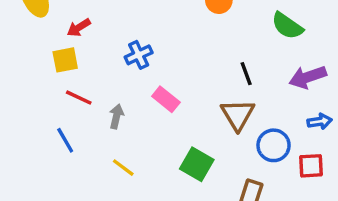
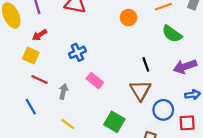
yellow square: (65, 60) -> (31, 56), turned 35

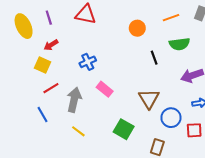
green semicircle: (172, 34) -> (179, 44), turned -42
black line: (146, 64) -> (154, 58), moved
red line: (39, 79) -> (51, 88), turned -56
gray arrow: (63, 91) -> (74, 100), size x1.6

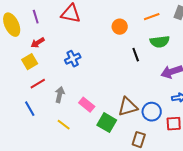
yellow square: (43, 65) -> (30, 62), turned 35
pink rectangle: (105, 89) -> (87, 105), moved
brown triangle: (149, 99) -> (128, 107), moved, turned 45
gray arrow: (74, 100) -> (60, 95), size x0.7

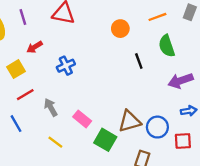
green semicircle: (160, 42) -> (167, 46), turned 78
red arrow: (38, 43) -> (35, 47), moved
gray arrow: (60, 95) -> (51, 107), turned -42

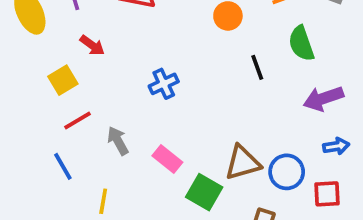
red arrow: (35, 47) -> (92, 45), turned -112
blue cross: (66, 66) -> (164, 84), moved
yellow line: (55, 142) -> (103, 201), moved, turned 63

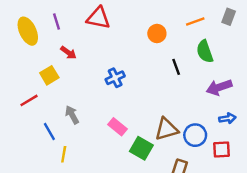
red line: (78, 121) -> (29, 100), moved
gray arrow: (118, 141) -> (72, 115), moved
yellow line: (103, 201) -> (64, 154), moved

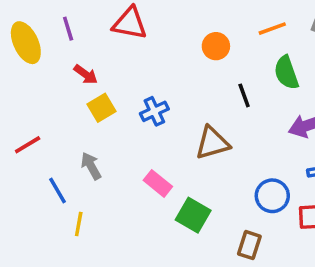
yellow square: (49, 75) -> (102, 108), moved
brown triangle: (166, 129) -> (212, 143), moved

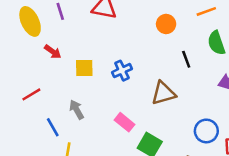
red arrow: (86, 74) -> (53, 52), moved
yellow square: (102, 108) -> (84, 68), turned 30

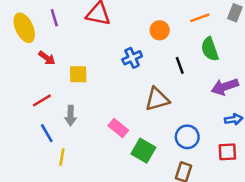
blue cross: (122, 71) -> (132, 58), moved
red line: (31, 94) -> (42, 100), moved
gray arrow: (77, 110) -> (71, 116), turned -150
blue circle: (206, 131) -> (187, 137), moved

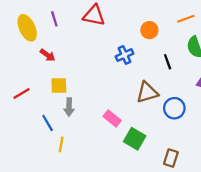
yellow square: (78, 74) -> (59, 86), moved
red line: (42, 100) -> (22, 93), moved
blue circle: (187, 137) -> (174, 108), moved

